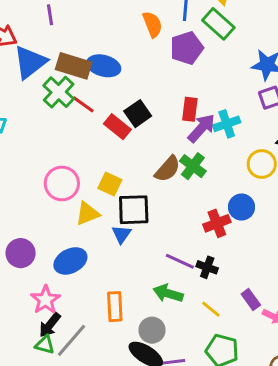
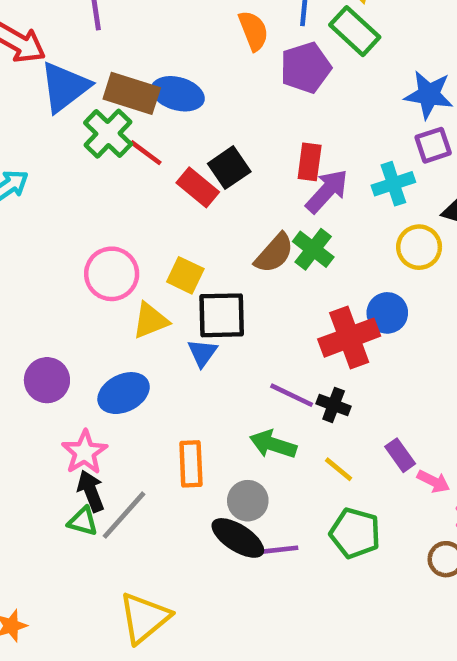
cyan cross: (227, 124) -> (393, 184), moved
red cross: (217, 223) -> (349, 338), size x1.4
black arrow: (50, 325) -> (91, 491), turned 120

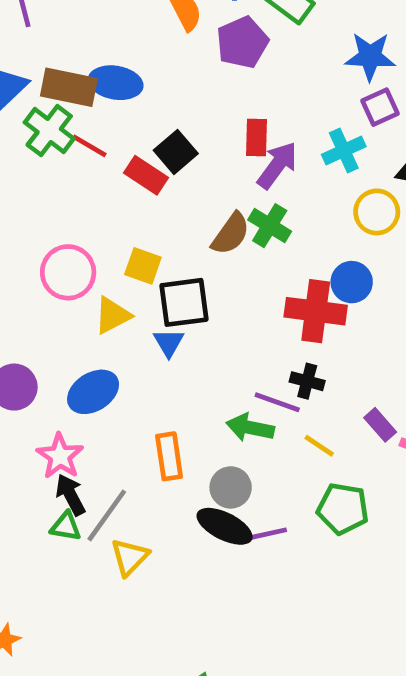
red cross: (349, 338) -> (316, 311), turned 34
purple line: (292, 395) -> (277, 402), moved
yellow triangle: (144, 618) -> (130, 557), moved, size x0.7

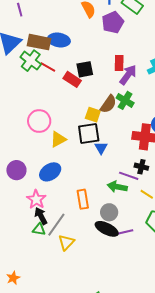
black square: (176, 152) -> (85, 69), turned 30
yellow square: (143, 266) -> (93, 115), moved
blue triangle: (169, 343) -> (101, 148), moved

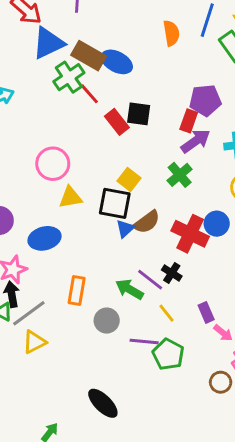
purple pentagon: (113, 22) -> (205, 100), moved
brown semicircle: (108, 104) -> (147, 222), moved
black ellipse: (107, 229) -> (103, 403), moved
purple line: (123, 232) -> (144, 341), moved

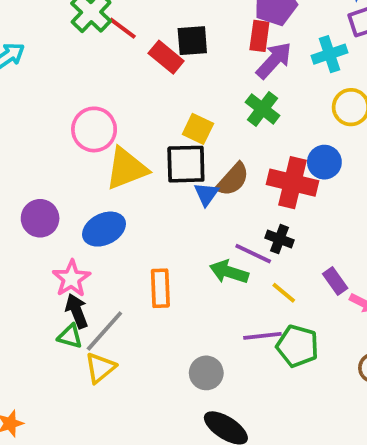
yellow triangle: (70, 197) -> (126, 168), size x1.4
gray circle: (107, 321) -> (206, 373), moved
yellow triangle: (34, 342) -> (100, 368), moved

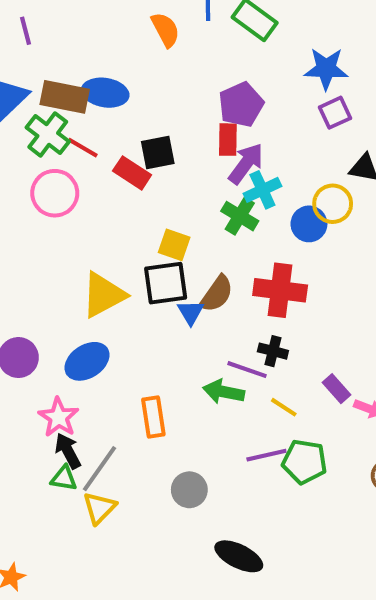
cyan cross: (329, 54) -> (262, 190), moved
pink circle: (94, 129) -> (55, 193), moved
blue circle: (324, 162) -> (309, 224), moved
gray circle: (206, 373) -> (189, 490), moved

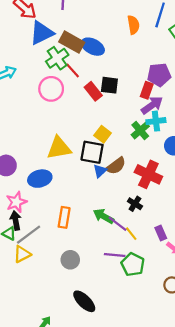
purple line: (247, 370) -> (117, 224), moved

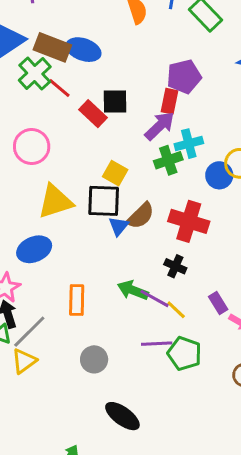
pink circle: (51, 89) -> (32, 147), moved
purple arrow: (152, 105) -> (160, 126), moved
green cross: (140, 131) -> (168, 160), turned 30

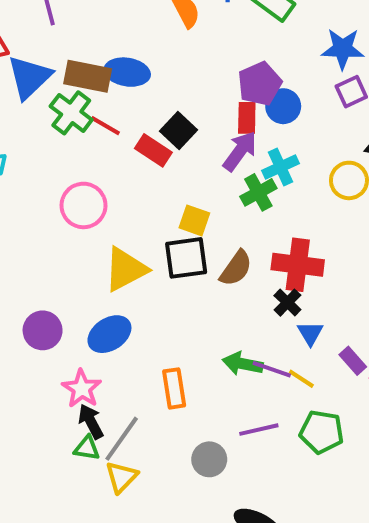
black square: (115, 102) -> (178, 130), turned -36
blue circle: (219, 175) -> (283, 106), moved
blue triangle: (119, 226) -> (310, 333), moved
black cross: (175, 266) -> (287, 303), moved, turned 30
purple line: (157, 344) -> (259, 430), moved

